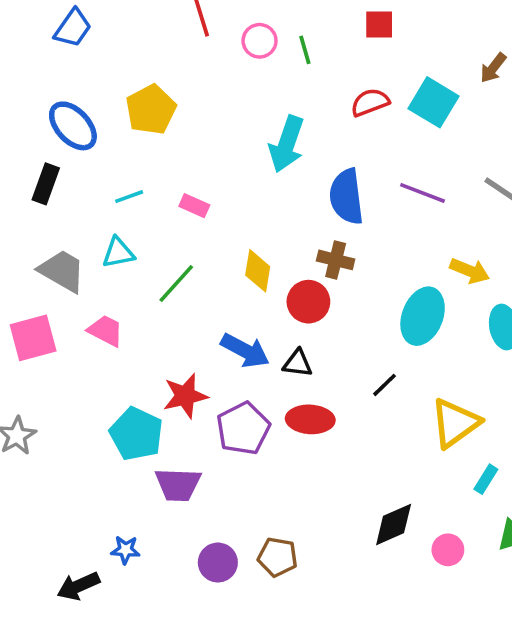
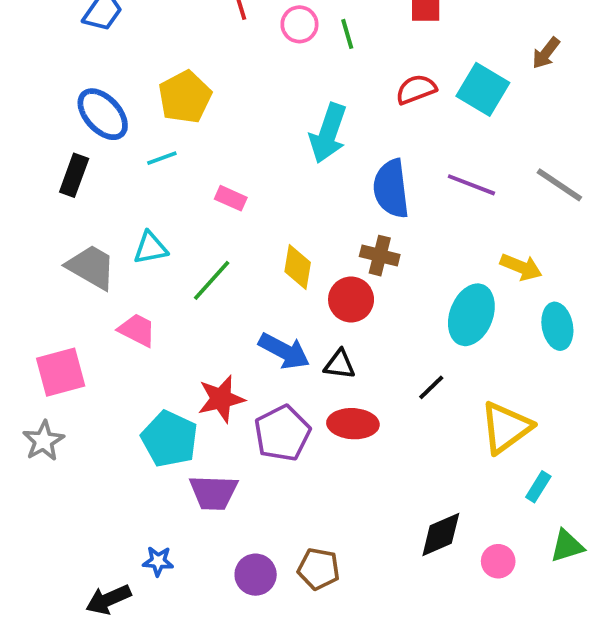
cyan line: (129, 197) -> (162, 158), moved
pink square: (33, 338) -> (61, 372), moved

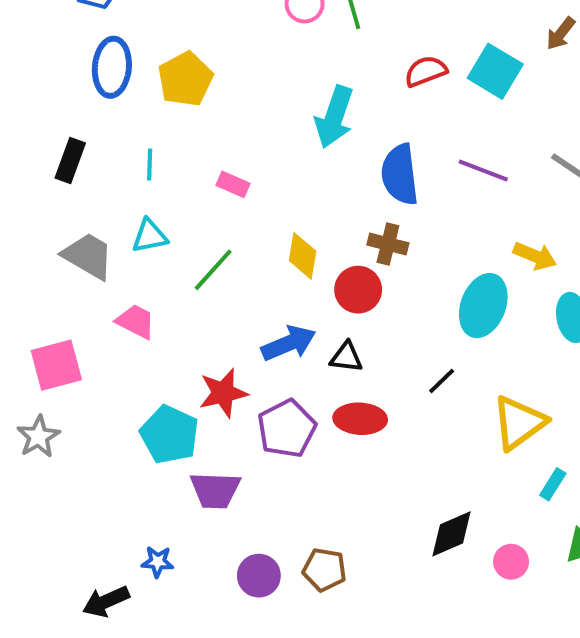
blue ellipse: (103, 114) -> (112, 67), moved, turned 48
cyan line: (162, 158) -> (150, 165), moved, turned -68
blue arrow: (284, 351) -> (289, 343), turned -51

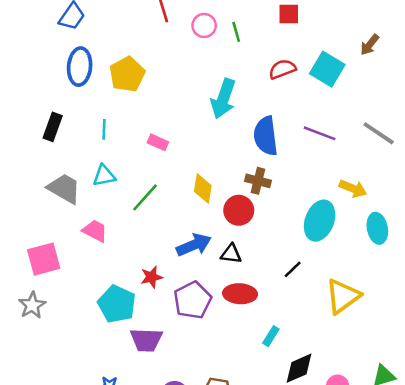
red star: (223, 393) -> (151, 277), size x0.7
cyan rectangle: (553, 484) -> (271, 336), moved

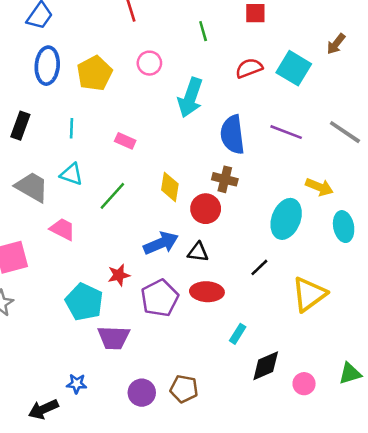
pink circle: (204, 25) -> (149, 63), moved
cyan triangle: (104, 176) -> (72, 174), turned 30

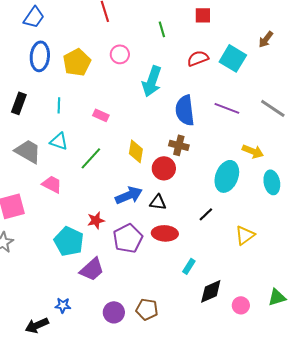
yellow triangle: (309, 294) -> (245, 235), size x0.7
purple trapezoid: (114, 338) -> (92, 269), turned -44

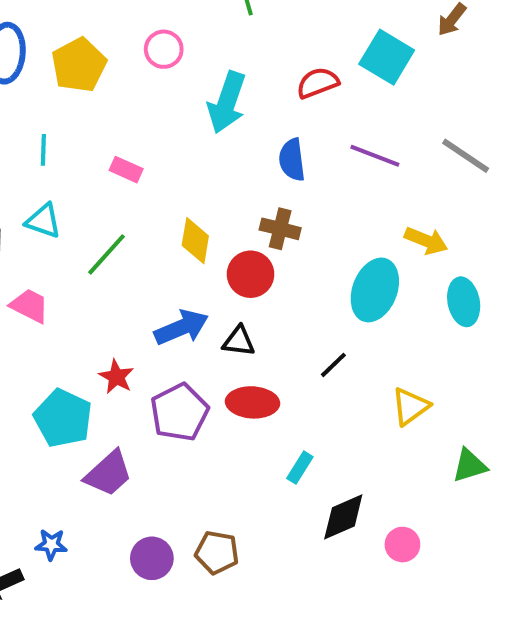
red semicircle: (198, 58) -> (318, 83), moved
blue semicircle: (185, 110) -> (292, 160), size x0.7
red star: (96, 220) -> (116, 377), turned -30
green triangle: (277, 297) -> (470, 466), moved

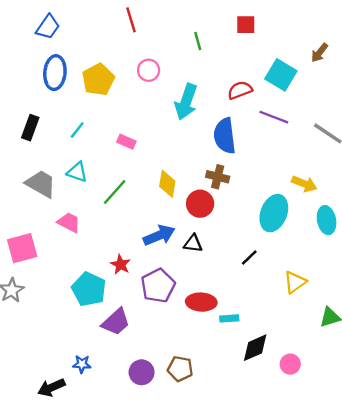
cyan line: (43, 150) -> (77, 130), turned 36
purple line: (375, 156) -> (274, 117), moved
blue semicircle: (292, 160) -> (225, 136), size x1.4
red ellipse: (253, 402) -> (201, 302), moved
cyan rectangle: (300, 468) -> (229, 318), turned 54

